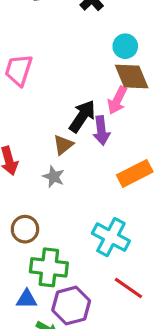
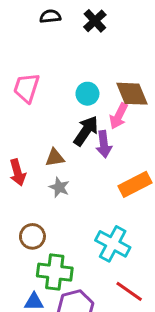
cyan circle: (125, 46) -> (87, 94), moved
brown triangle: (63, 145) -> (55, 158), moved, turned 30

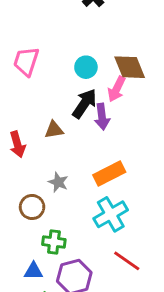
orange rectangle: (135, 184) -> (109, 174), moved
gray star: (59, 187) -> (58, 182), moved
cyan cross: (113, 244) -> (111, 214), turned 32
green cross: (55, 272) -> (54, 242), size x0.7

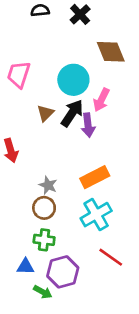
cyan circle: (86, 67) -> (73, 80), size x1.5
brown diamond: (130, 67) -> (111, 52), moved
brown triangle: (54, 130) -> (45, 113), moved, turned -36
brown circle: (32, 207) -> (44, 208), moved

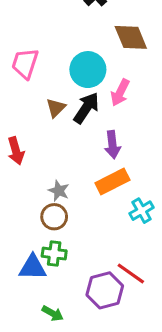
purple arrow: (88, 125) -> (112, 145), moved
cyan cross: (96, 215) -> (142, 211), moved, size x0.7
blue triangle: (25, 267) -> (33, 267), moved, size x1.4
purple hexagon: (63, 272) -> (105, 290), moved

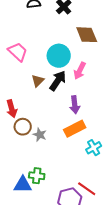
pink trapezoid: (25, 63) -> (18, 52), turned 115
brown circle: (54, 217) -> (23, 127), moved

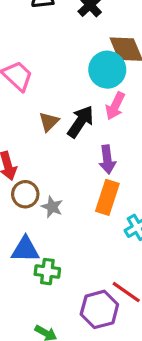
cyan circle: (59, 56) -> (107, 70), moved
orange rectangle: (75, 129) -> (107, 197), turned -45
blue triangle: (23, 185) -> (25, 249), moved

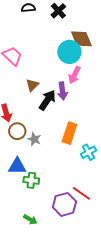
black arrow: (80, 122) -> (47, 100), moved
purple arrow: (107, 160) -> (62, 91), moved

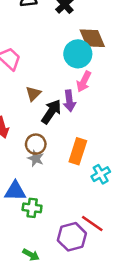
brown circle: (17, 131) -> (36, 144), moved

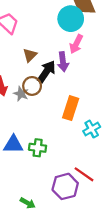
brown circle: (36, 144) -> (32, 86), moved
gray star: (36, 159) -> (21, 94), moved
green cross: (32, 208) -> (38, 148), moved

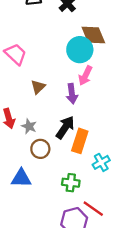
black arrow: (46, 72) -> (65, 127), moved
brown circle: (32, 86) -> (40, 149), moved
green cross: (38, 148) -> (71, 183), moved

